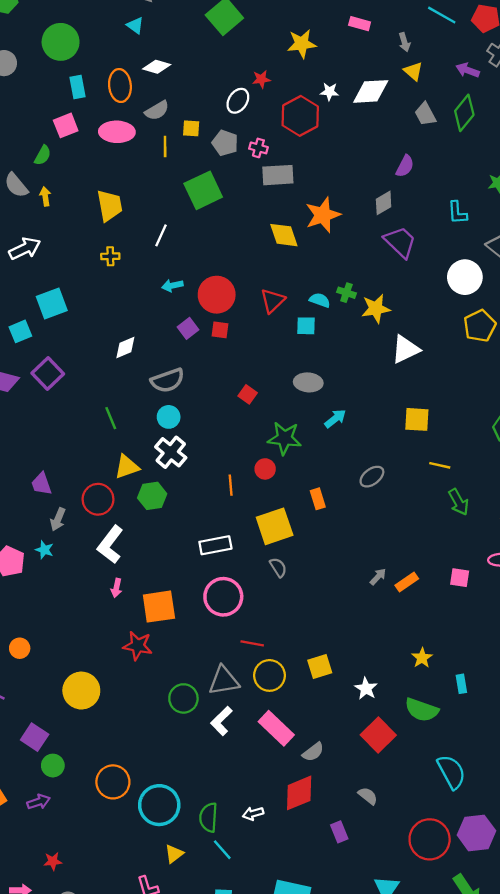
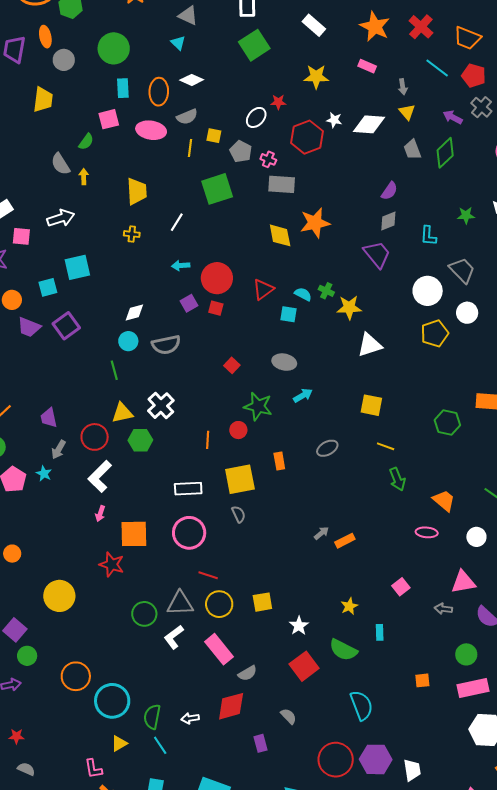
gray diamond: (384, 203) -> (388, 221), moved
cyan circle: (169, 417) -> (128, 341), moved
pink square: (460, 578) -> (401, 587), moved, turned 36

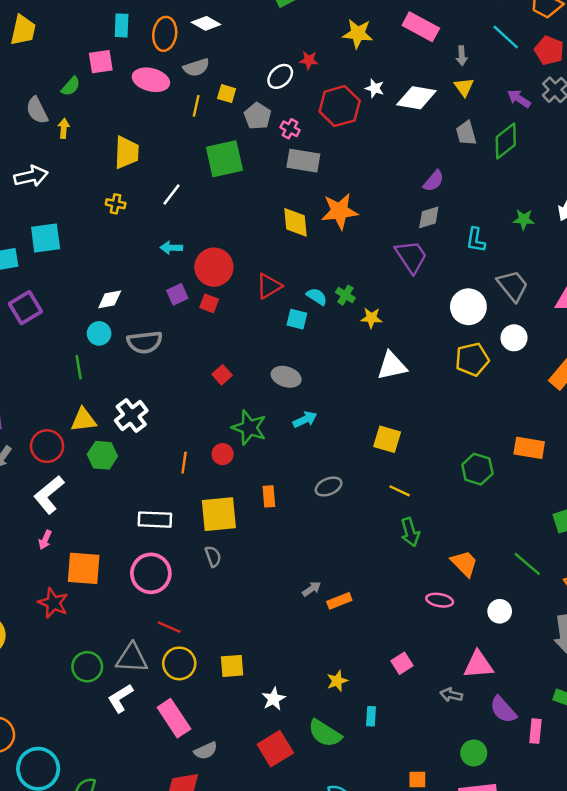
pink rectangle: (367, 66) -> (421, 27), size x1.6
yellow star: (349, 307) -> (371, 318), size x0.7

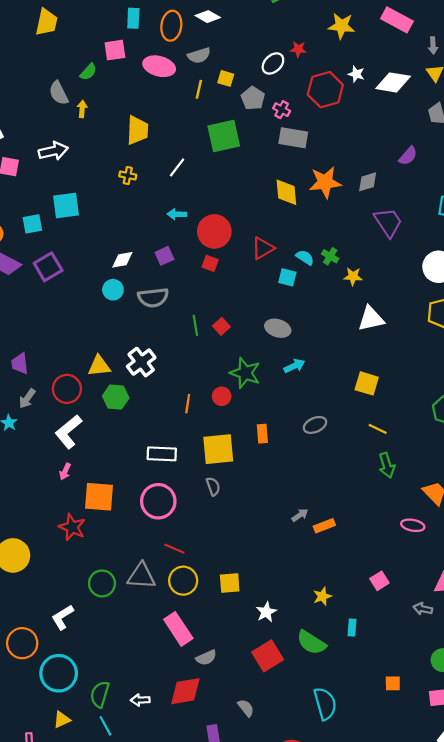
gray diamond: (429, 217) -> (368, 182), moved
purple square: (177, 294) -> (164, 256), moved
green line: (79, 367) -> (195, 325), moved
white L-shape: (120, 698) -> (63, 617), moved

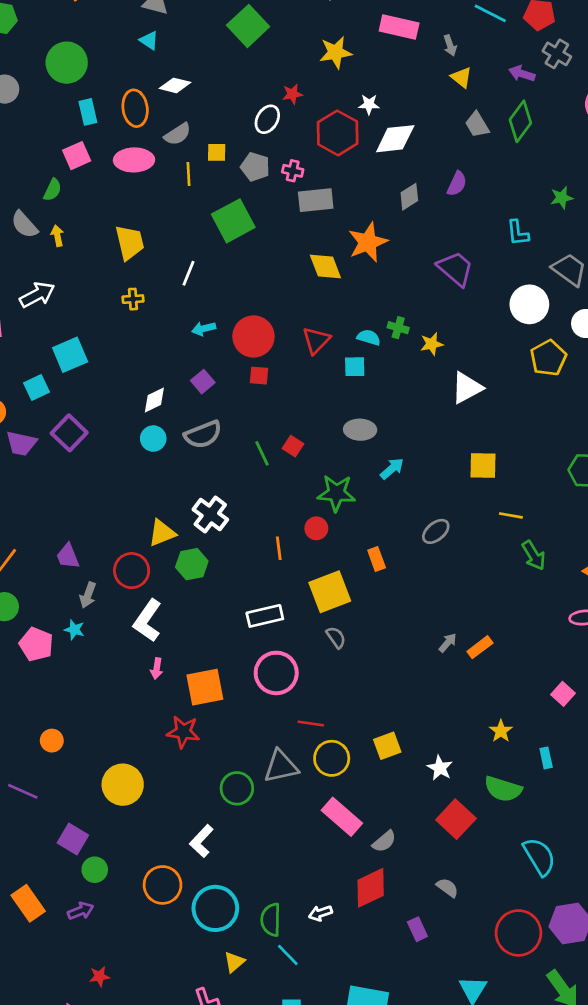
white diamond: (393, 82) -> (395, 139), moved
gray diamond: (368, 182) -> (409, 197), moved

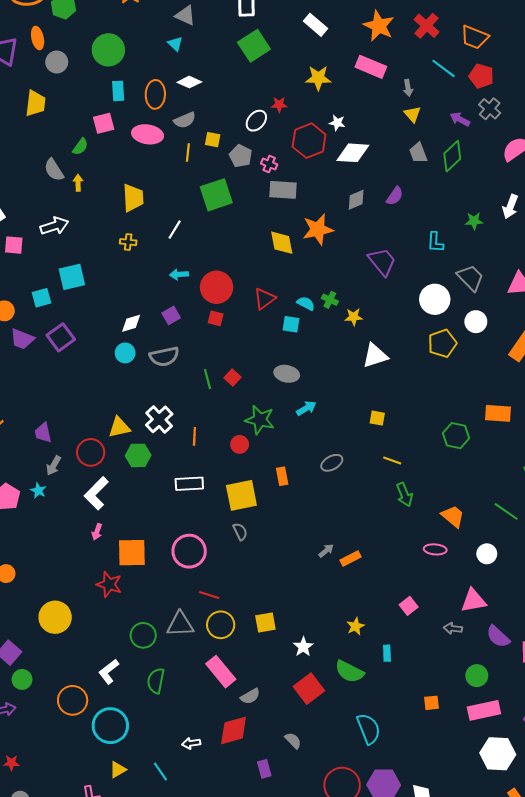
yellow square: (483, 466) -> (377, 418), size x0.7
orange line: (279, 548) -> (194, 436), moved
white rectangle: (265, 616) -> (189, 484), moved
green semicircle: (271, 920) -> (156, 681), moved

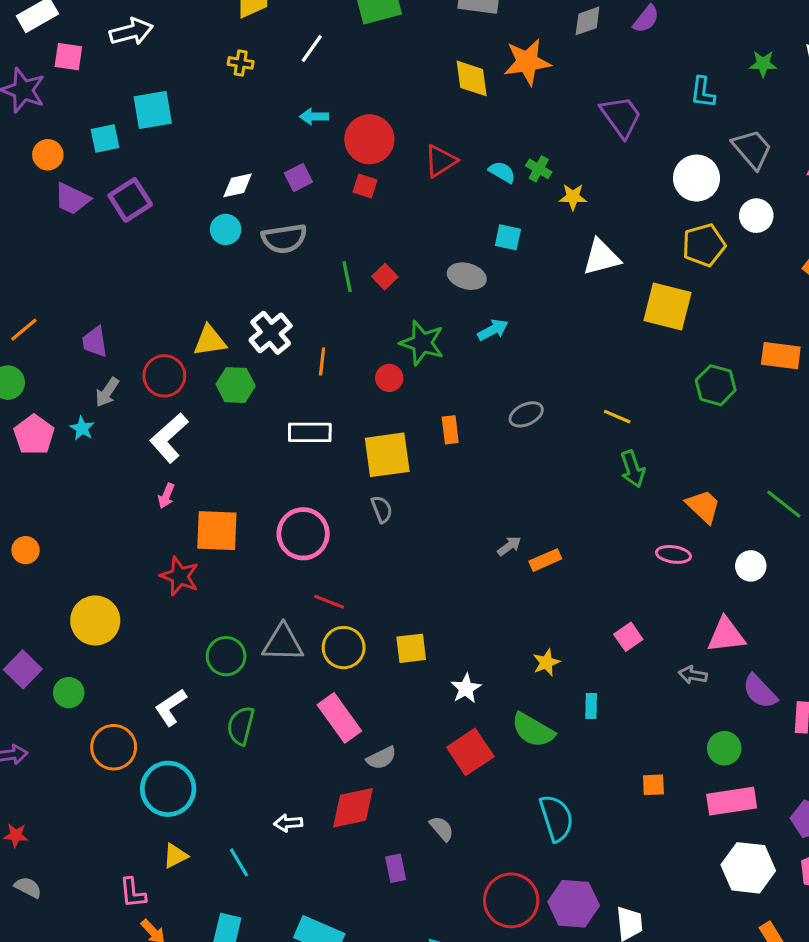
cyan square: (291, 324) -> (508, 237), moved
yellow square: (377, 418) -> (667, 307), moved, size x2.0
green circle: (22, 679) -> (69, 693), moved

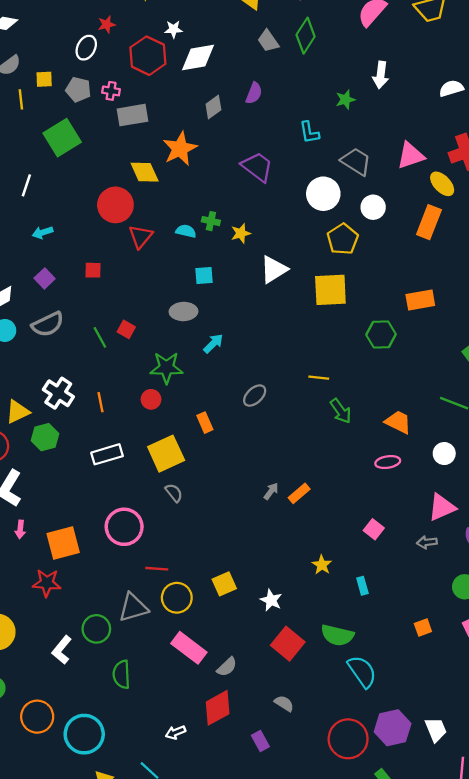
red circle: (369, 139) -> (115, 205), moved
white L-shape: (171, 707) -> (62, 650), moved
green semicircle: (533, 730) -> (337, 635), moved

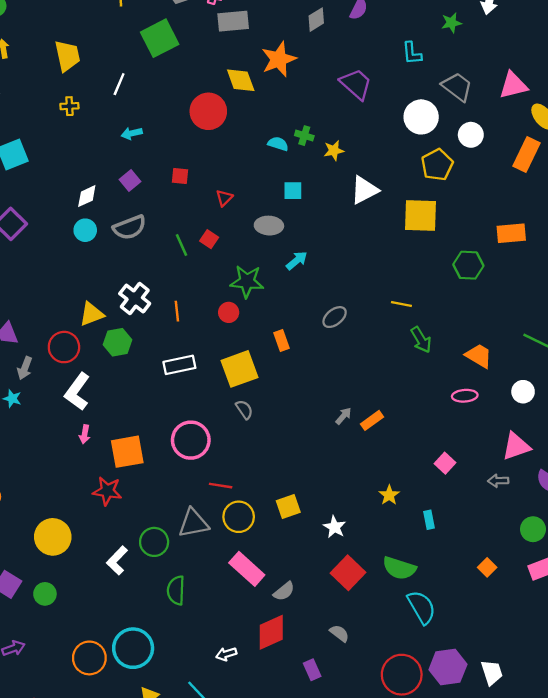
red triangle: (141, 237) -> (224, 198), moved, size x0.7
orange square: (423, 628) -> (487, 567), turned -30
orange circle: (37, 717) -> (89, 658), moved

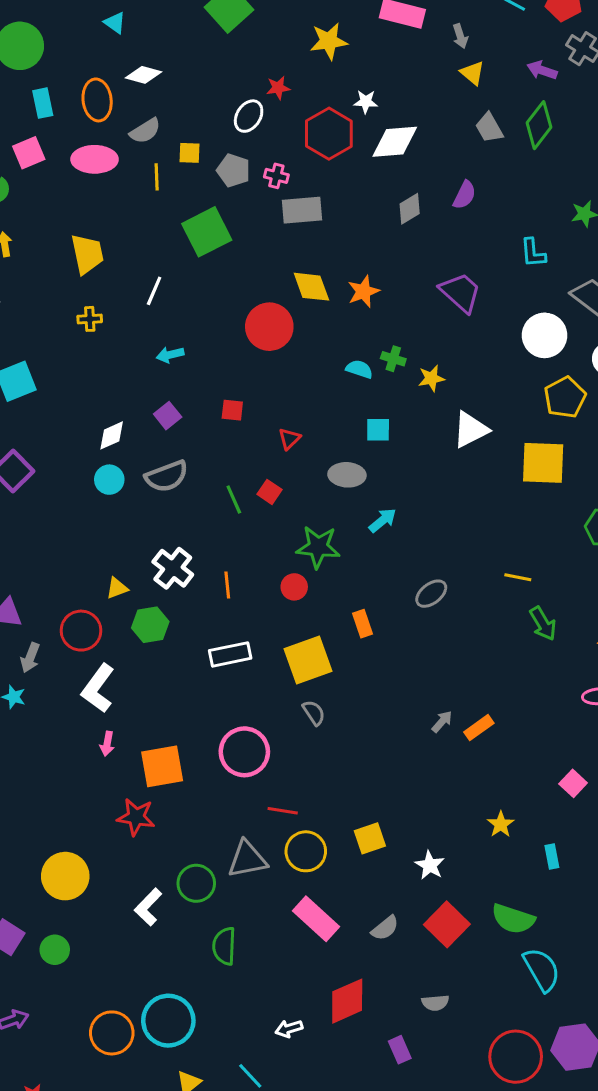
orange star: (279, 59) -> (363, 291), moved, size x0.7
yellow triangle: (92, 314) -> (117, 588), size x0.7
gray semicircle: (284, 591) -> (385, 928), moved
gray semicircle: (339, 633) -> (435, 1003), turned 138

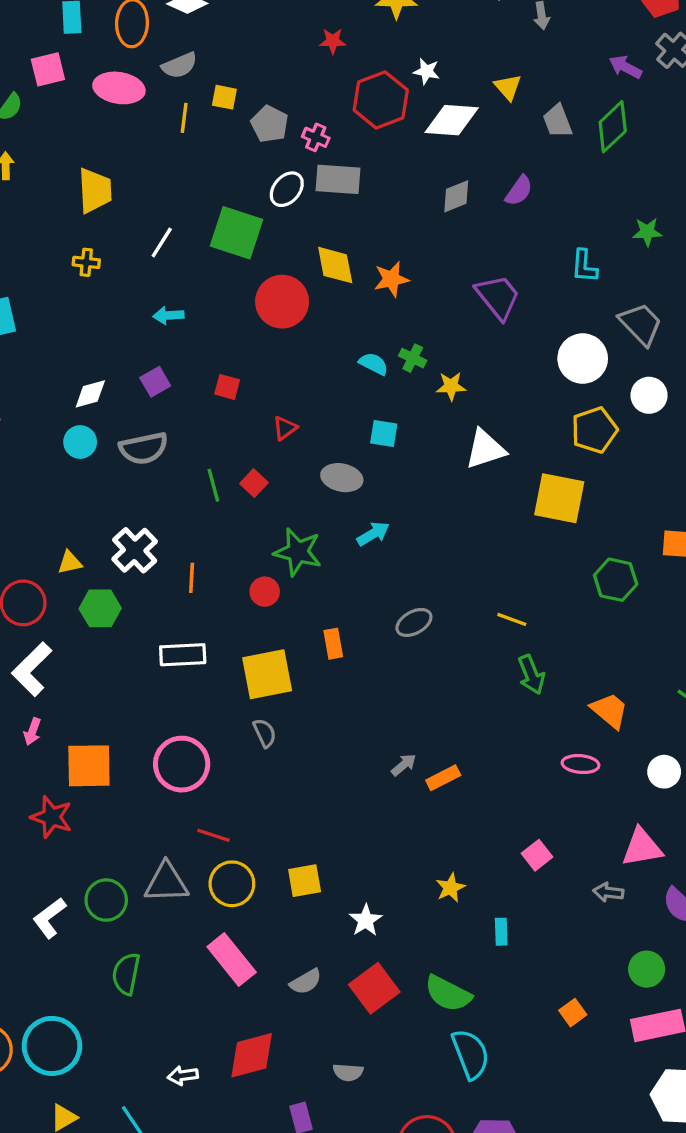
yellow triangle: (472, 73) -> (508, 87), moved
white ellipse: (249, 116) -> (287, 189), moved
green square: (207, 232) -> (237, 233), moved, turned 36

